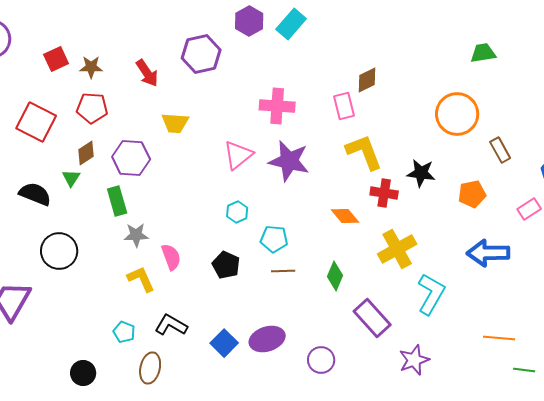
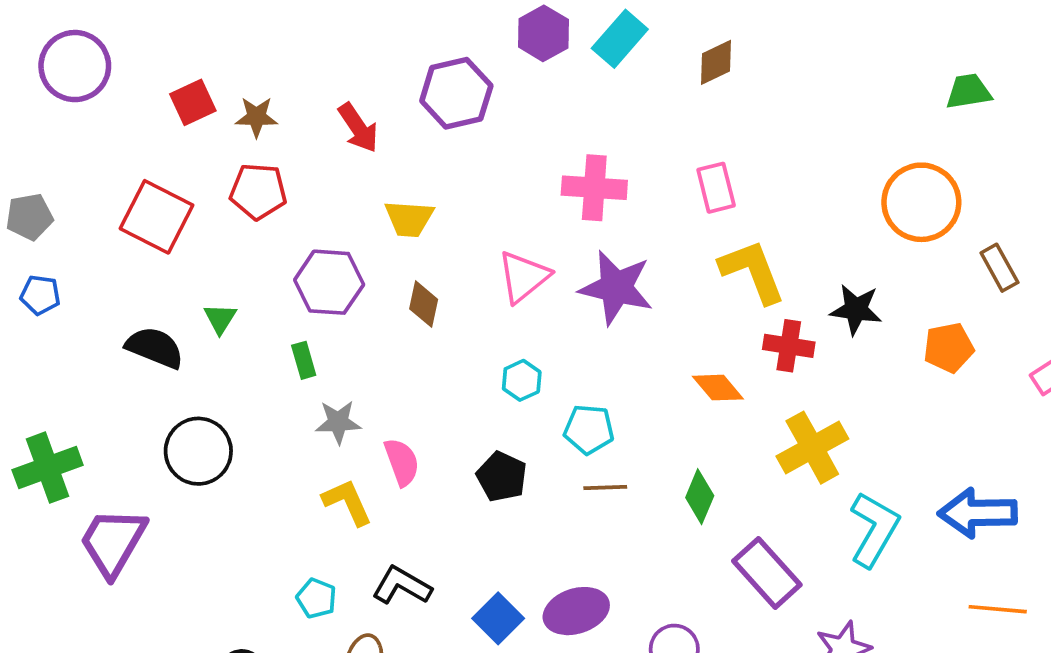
brown diamond: (367, 80) -> (716, 62), moved
brown diamond: (86, 153) -> (424, 304), moved, turned -45
green rectangle: (117, 201) -> (304, 360), size x0.7
blue arrow: (488, 253) -> (978, 513), moved

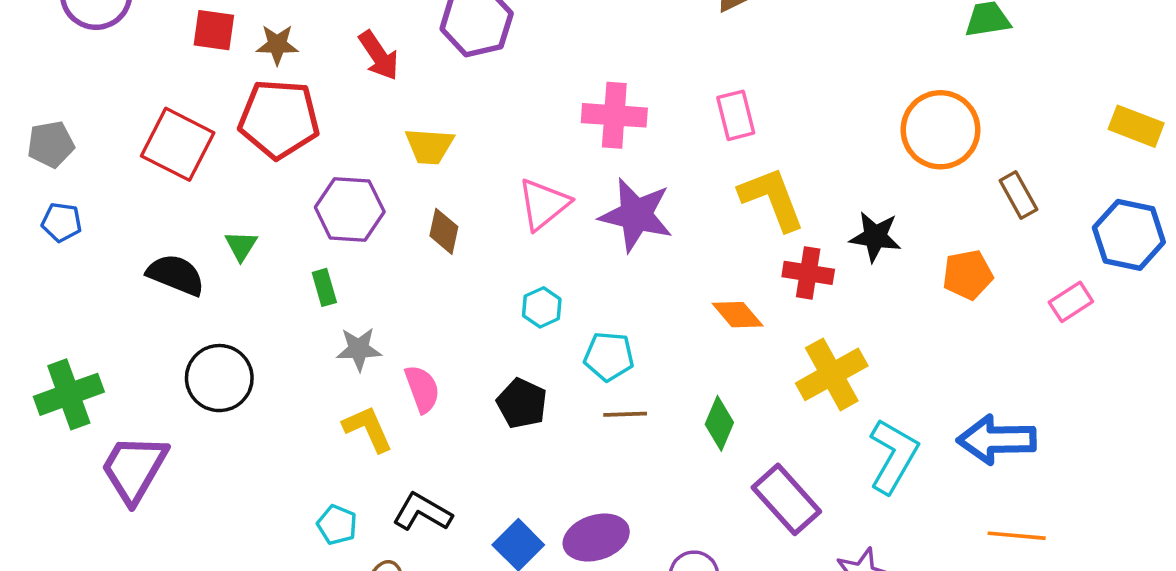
red square: (193, 102) -> (214, 30), turned 33
red pentagon: (258, 191) -> (279, 119), size x1.4

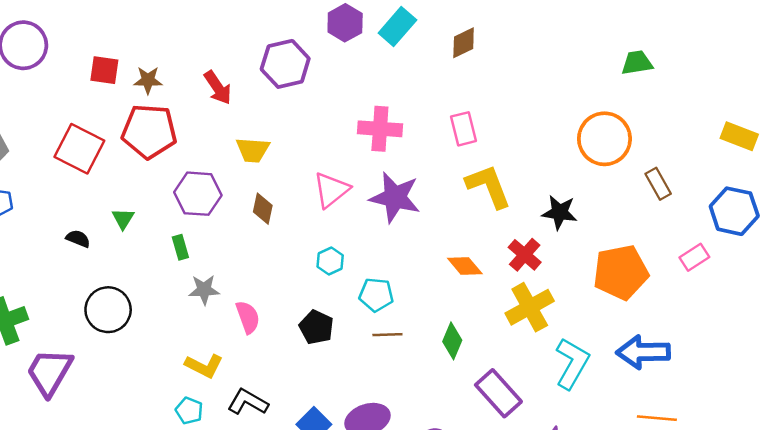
red cross: (808, 273) -> (525, 255), moved, turned 32
black semicircle: (176, 275) -> (78, 239), size x0.6
orange pentagon: (968, 275) -> (621, 272), moved, size x1.6
yellow L-shape: (368, 429) -> (204, 366), moved, turned 141

